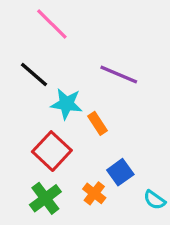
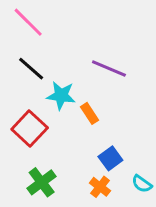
pink line: (52, 24) -> (28, 22), moved
red square: (52, 151) -> (30, 128), moved
orange cross: (94, 193) -> (100, 187), moved

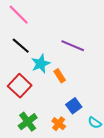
cyan star: (61, 96) -> (41, 64), turned -30
orange cross: (100, 187) -> (59, 124), moved

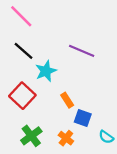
orange rectangle: (60, 76) -> (67, 100), moved
blue square: (74, 106) -> (83, 118), turned -35

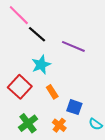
black line: (23, 51) -> (37, 34), moved
orange rectangle: (67, 100) -> (52, 92), moved

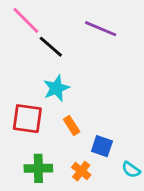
purple line: (73, 46) -> (101, 29), moved
red square: (20, 87) -> (27, 119), turned -35
green cross: (28, 123) -> (38, 168), turned 36

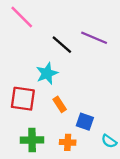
purple line: (101, 29) -> (94, 38), moved
black line: (51, 47) -> (62, 45), moved
orange cross: (81, 171) -> (68, 142), turned -35

